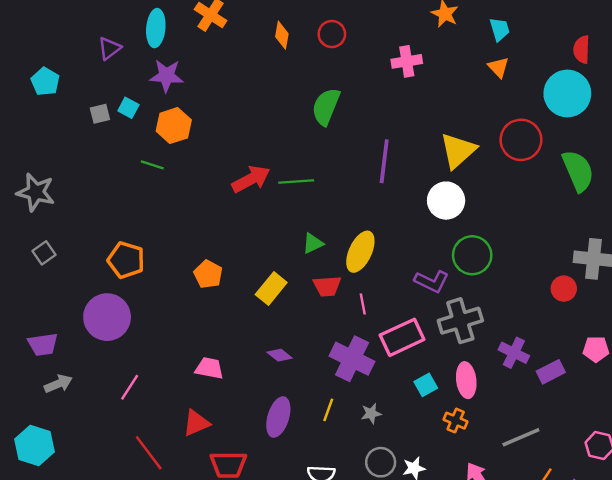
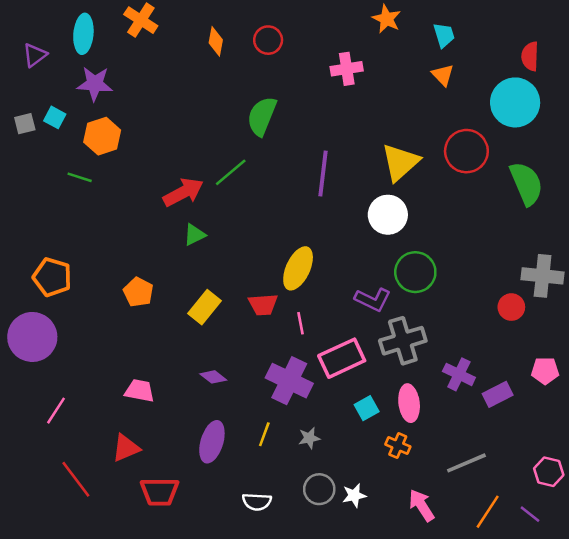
green line: (296, 182) -> (231, 172), moved, turned -36
green triangle: (313, 243) -> (194, 235), moved

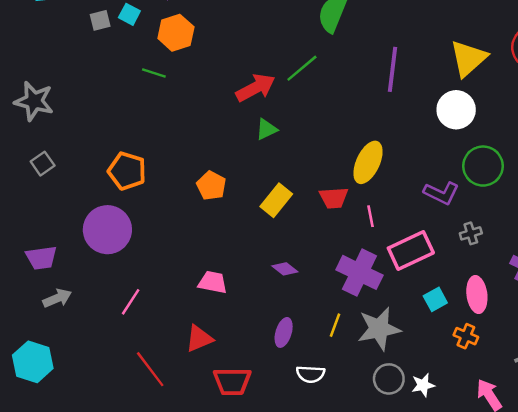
gray cross: (403, 341) -> (471, 233), size x0.5
gray star: (309, 438) -> (379, 329), size x2.0
purple ellipse: (212, 442) -> (284, 332), size x0.7
white semicircle: (257, 502) -> (311, 374), moved

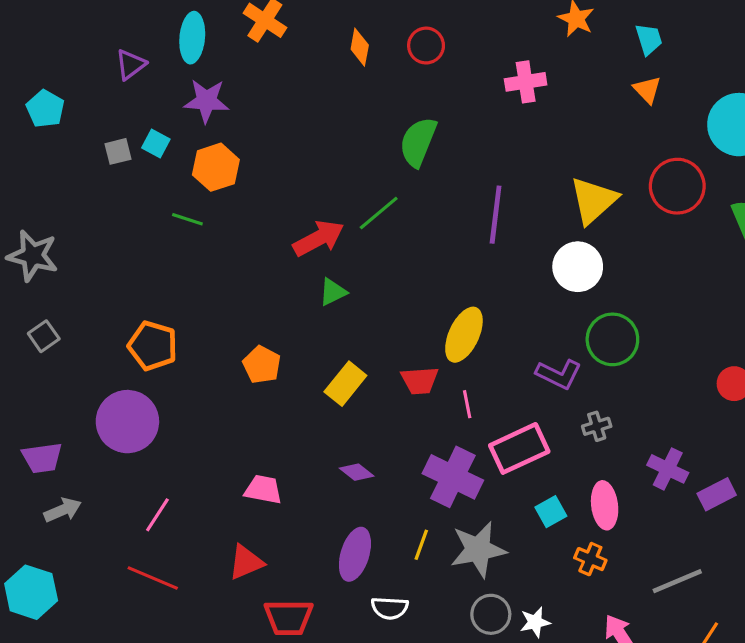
purple ellipse: (284, 332) -> (355, 554), size x1.4
red line: (150, 369) -> (153, 578), moved, turned -30

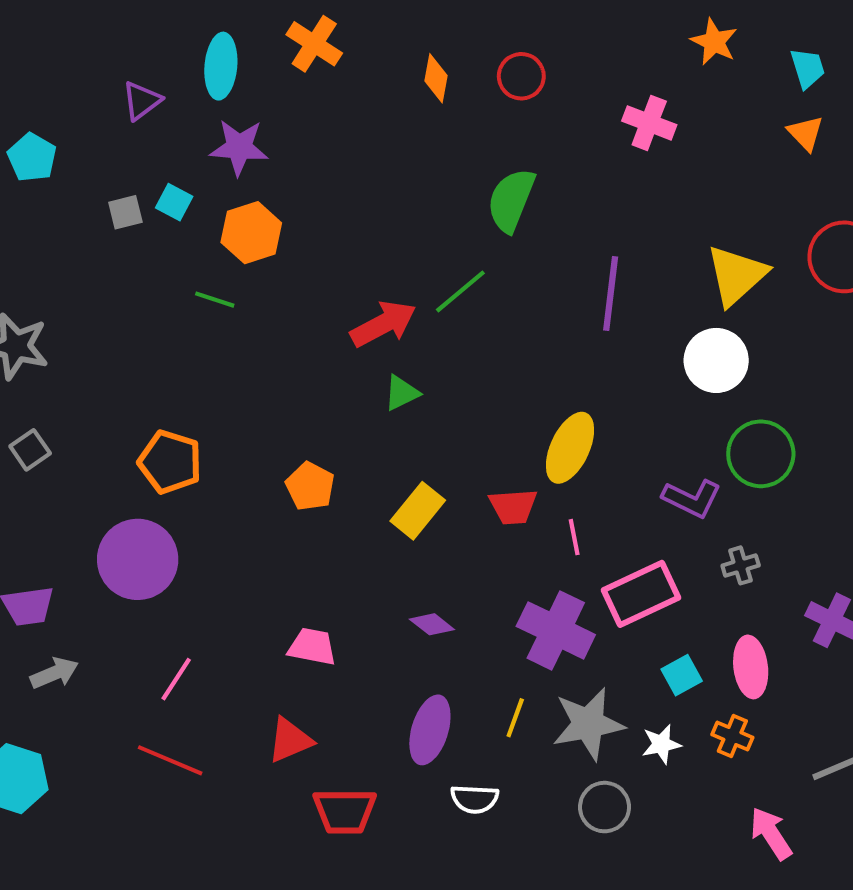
pink cross: (526, 82) -> (649, 123), turned 30
white star: (535, 622) -> (661, 744), moved

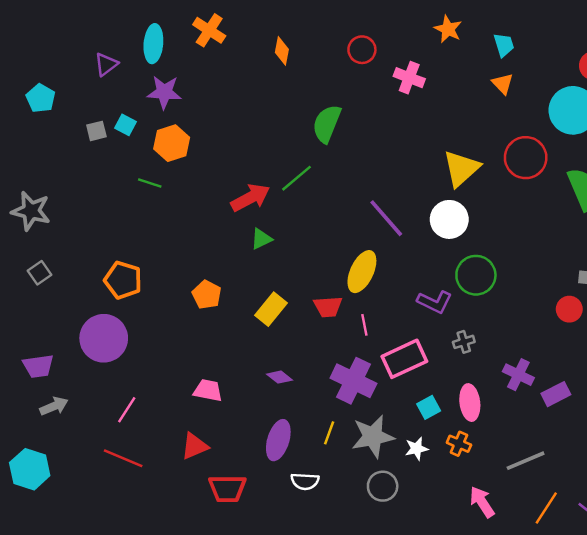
red circle: (521, 76) -> (362, 50), moved
purple line: (611, 293) -> (386, 218), moved, turned -48

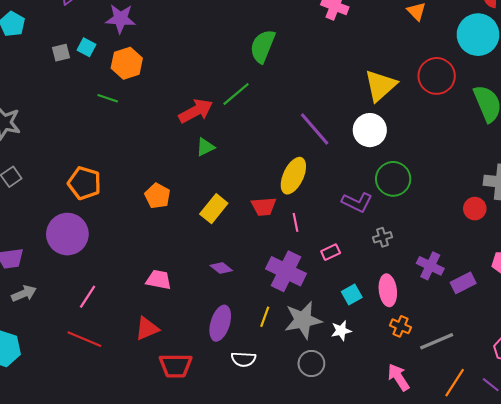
pink rectangle: (404, 359) -> (331, 252), size x0.5
orange cross: (459, 444) -> (401, 326), moved

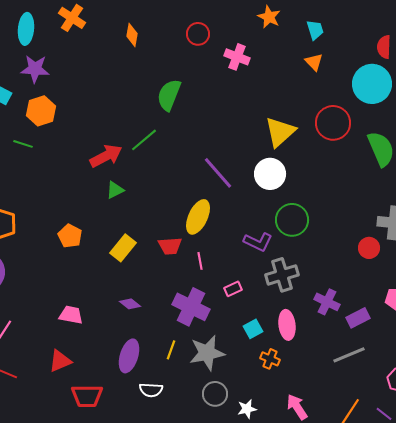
gray cross: (383, 237) -> (282, 275), size x1.8
orange cross: (401, 326) -> (270, 359), moved
white star: (341, 331) -> (247, 409), moved
gray line: (437, 341) -> (349, 355), moved

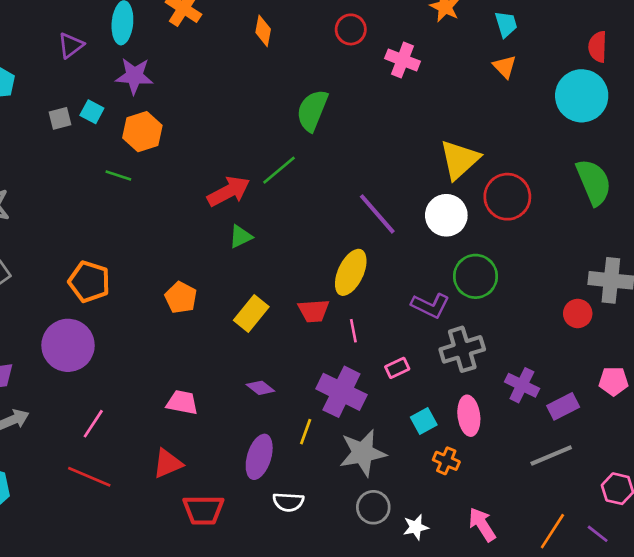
red circle: (333, 123) -> (507, 197), moved
yellow line: (171, 350) -> (306, 432), moved

